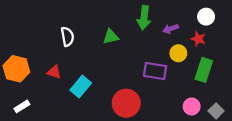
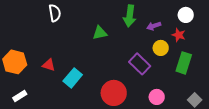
white semicircle: (67, 37) -> (55, 13), moved
purple rectangle: (155, 71) -> (140, 64), turned 35
pink circle: (192, 106) -> (157, 97), moved

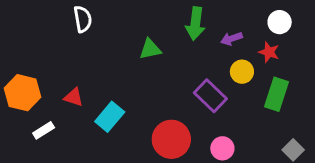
white rectangle: (20, 96) -> (44, 130), moved
pink circle: (157, 97) -> (222, 148), moved

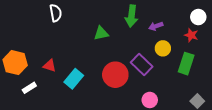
white circle: (280, 22) -> (198, 17), moved
red star: (269, 52) -> (191, 35), moved
red circle: (171, 139) -> (115, 75), moved

